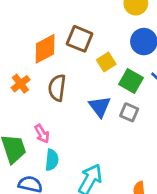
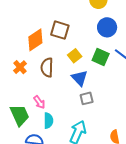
yellow square: (106, 62) -> (75, 56), moved
gray square: (129, 112) -> (87, 98), moved, turned -32

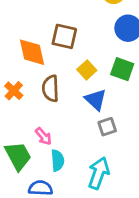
orange diamond: (35, 40) -> (32, 52), turned -65

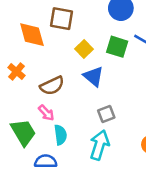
brown semicircle: (50, 88) -> (52, 86), moved, turned -110
gray square: (107, 127) -> (106, 114), moved

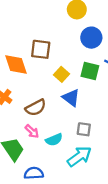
gray square: (106, 114) -> (84, 129), turned 32
cyan semicircle: (60, 135) -> (54, 140), moved, turned 77
cyan arrow: (99, 145) -> (79, 156), turned 40

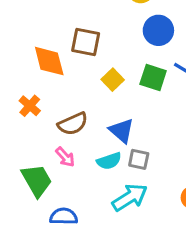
blue triangle: (71, 98) -> (122, 131), moved
cyan semicircle: (54, 140) -> (109, 161), moved

